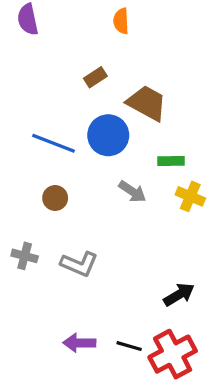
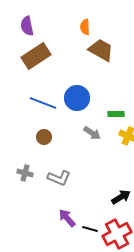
brown rectangle: (95, 77) -> (36, 56), moved, size x2.0
brown trapezoid: (147, 103) -> (101, 50), moved
purple arrow: (79, 343) -> (67, 218), moved, turned 48

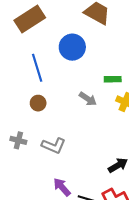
blue circle: (77, 98) -> (72, 47), moved
blue line: (43, 103) -> (37, 68), turned 52

